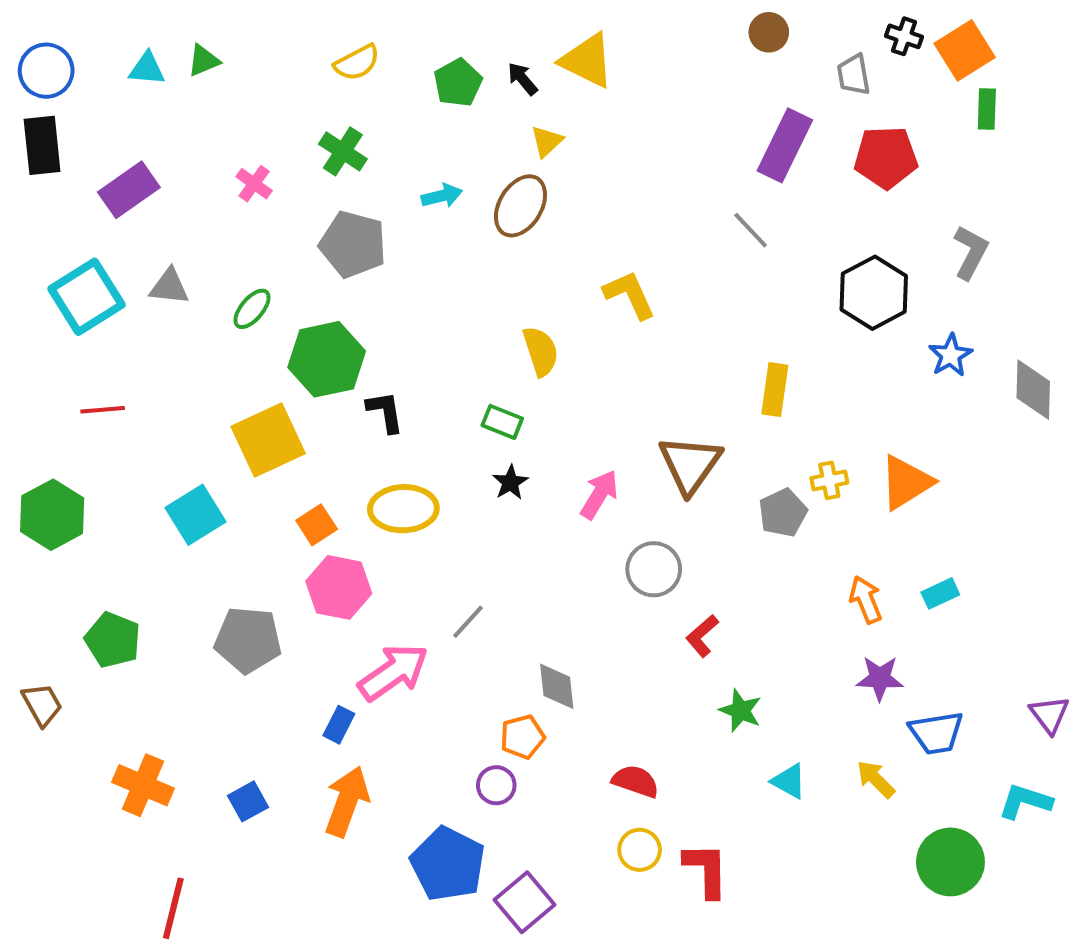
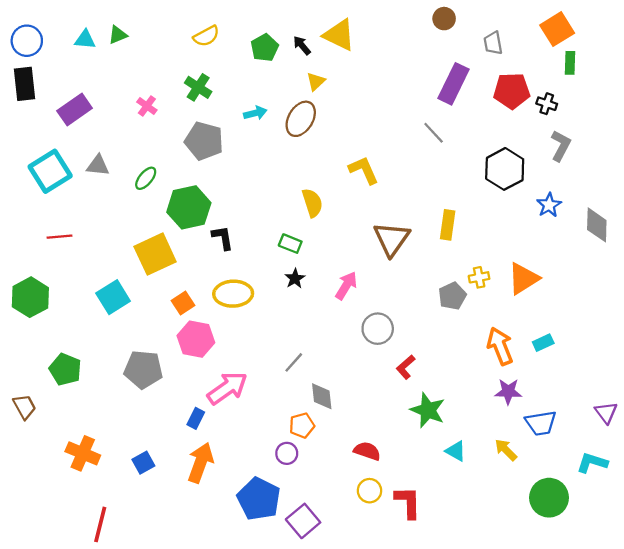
black cross: (904, 36) -> (547, 104), moved
brown triangle: (690, 464) -> (392, 239), moved
orange arrow: (866, 600) -> (500, 346), size x1.4
gray line: (468, 622) -> (294, 362), moved
green star: (741, 711) -> (428, 410), size x1.4

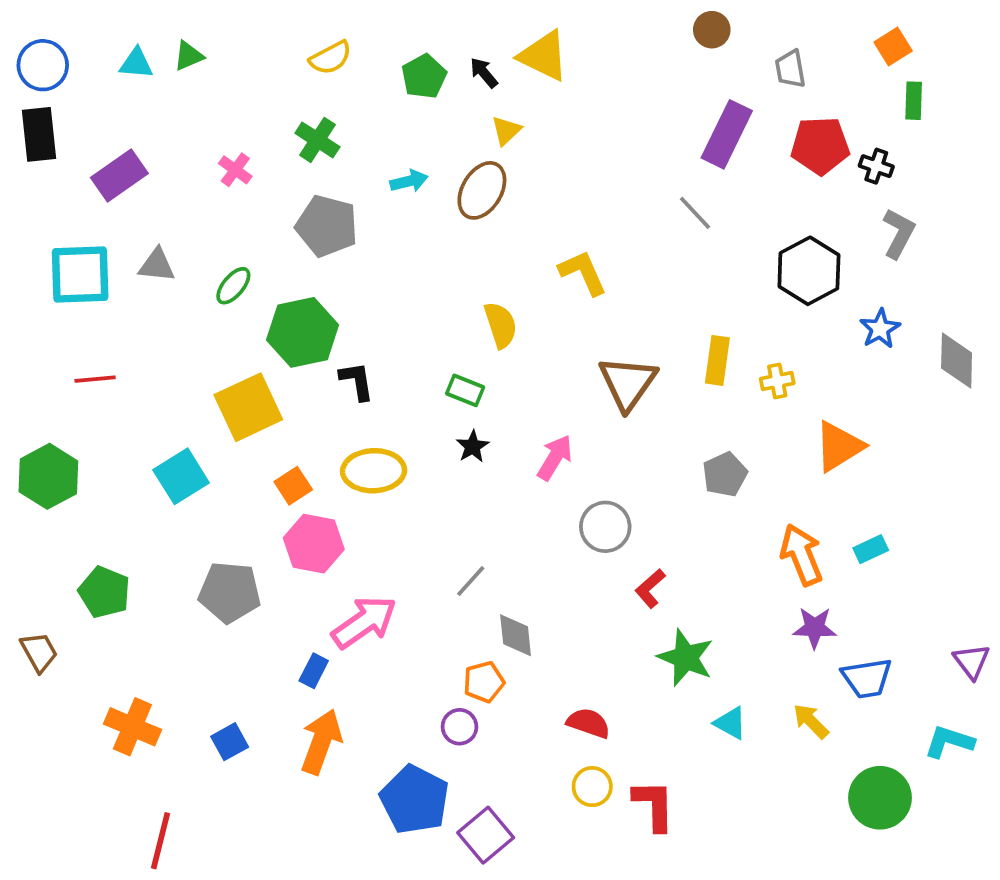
orange square: (557, 29) -> (893, 47), size x0.7
cyan square: (50, 171) -> (80, 274), turned 30
yellow cross: (479, 277) -> (777, 381), moved

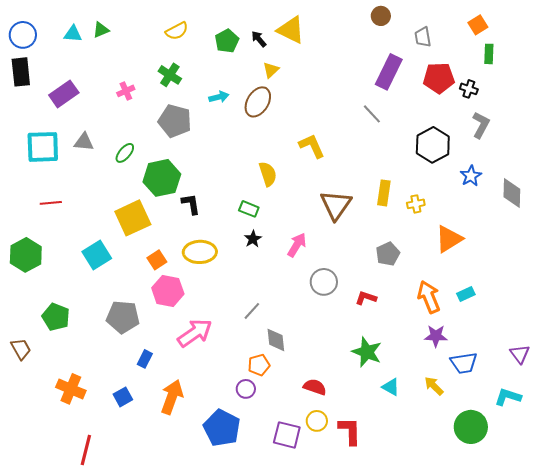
pink cross: (235, 170) -> (126, 91), turned 30
red L-shape: (650, 588) -> (366, 298), moved, turned 60
blue rectangle: (314, 671) -> (145, 359), moved
purple square: (486, 835) -> (287, 435), moved, turned -36

